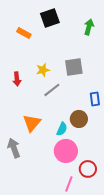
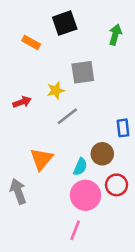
gray square: (74, 67) -> (83, 72), moved
red arrow: (17, 79) -> (22, 102), turned -104
red circle: (88, 169) -> (117, 185), moved
pink line: (69, 184) -> (75, 230), moved

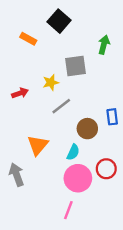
black square: (65, 23) -> (59, 21), turned -30
green arrow: (115, 35) -> (104, 45), moved
brown circle: (102, 154) -> (87, 129), moved

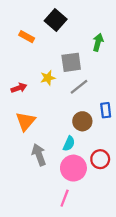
gray line: (61, 106) -> (79, 87), moved
orange triangle: (38, 145) -> (26, 121), moved
gray arrow: (16, 175) -> (39, 155), moved

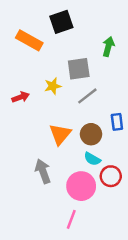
black square: (56, 20) -> (61, 22), turned 30
orange rectangle: (27, 37) -> (29, 40), size x1.5
orange triangle: (26, 121) -> (60, 134), moved
cyan semicircle: (69, 144) -> (92, 159), moved, turned 96

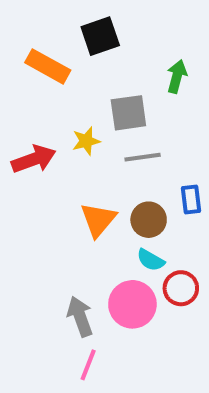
gray line: (87, 96) -> (143, 157), turned 30
red arrow: (21, 97) -> (34, 159), size x1.5
gray arrow: (43, 171) -> (80, 316), moved
pink line: (71, 219) -> (88, 365), moved

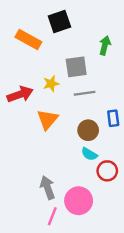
orange triangle: (98, 220) -> (48, 119), moved
pink circle: (132, 304) -> (79, 201), moved

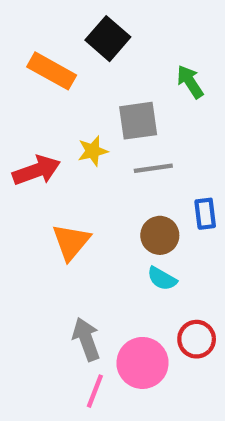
black square: (59, 22) -> (108, 39), turned -30
green arrow: (105, 45) -> (190, 82), turned -48
orange triangle: (48, 119) -> (71, 242), moved
red circle: (107, 171) -> (197, 339), moved

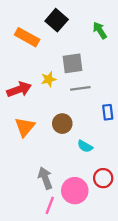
green arrow: (190, 82) -> (100, 30), moved
brown circle: (160, 235) -> (62, 124), moved
orange triangle: (71, 242) -> (25, 127), moved

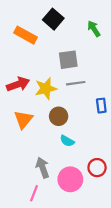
yellow star: (49, 79) -> (46, 88), moved, size x1.5
cyan semicircle: (85, 146) -> (67, 141), moved
pink line: (50, 205) -> (34, 193), moved

